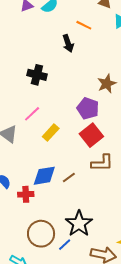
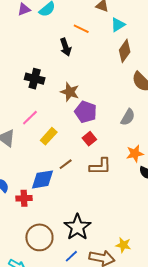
brown star: (107, 84) -> (70, 92), moved, turned -30
red square: (91, 135) -> (89, 139), size x0.6
brown line: (69, 177) -> (66, 164), moved
blue line: (65, 245) -> (71, 256), moved

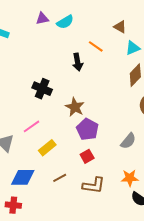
blue diamond: (43, 179) -> (23, 177), moved

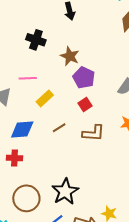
pink line: (31, 126) -> (28, 78), turned 36

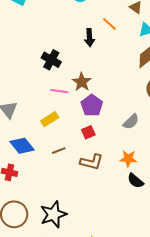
pink line: (28, 78) -> (59, 91), moved
blue diamond: (22, 130) -> (22, 146), turned 45

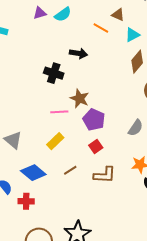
orange line: (109, 24) -> (101, 28), moved
black arrow: (90, 38) -> (78, 53), turned -66
black cross: (51, 60) -> (54, 73), moved

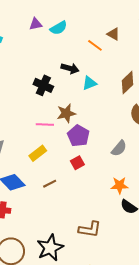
cyan triangle: (132, 35) -> (89, 83), moved
brown star: (79, 98) -> (66, 113), turned 30
brown L-shape: (105, 175) -> (90, 229), moved

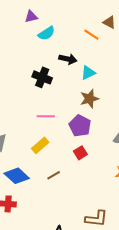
cyan semicircle: (59, 28) -> (46, 33), moved
brown star: (66, 113) -> (89, 99), moved

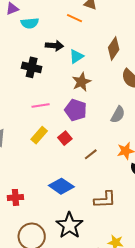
cyan semicircle: (46, 33) -> (30, 23), turned 36
red square: (80, 153) -> (65, 138), moved
brown line: (54, 175) -> (91, 154), moved
blue diamond: (17, 176) -> (61, 186), moved

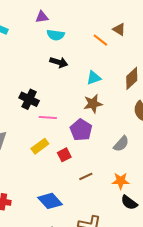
black arrow: (54, 46) -> (59, 62), moved
black cross: (32, 67) -> (29, 99), moved

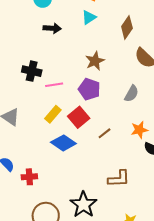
cyan triangle: (94, 78) -> (89, 17), moved
red square: (64, 155) -> (79, 117), size x1.5
blue diamond: (50, 201) -> (63, 143), moved

